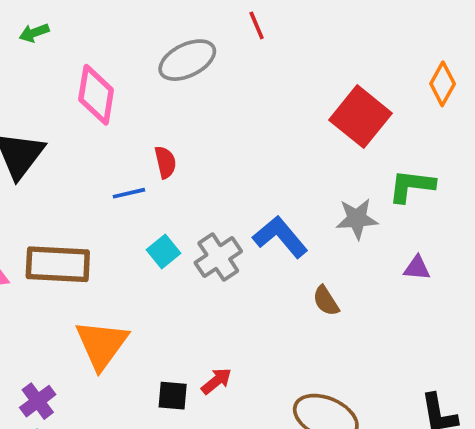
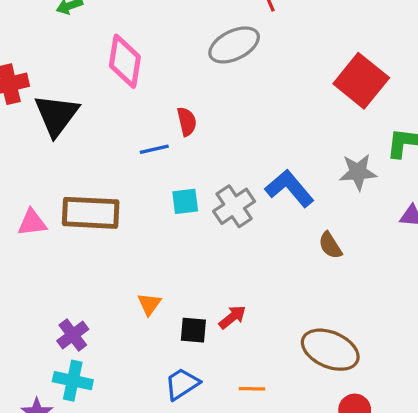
gray ellipse: (187, 60) -> (234, 45), moved
cyan square: (164, 252) -> (185, 201), turned 32
orange triangle: (102, 345) -> (149, 304), moved, size x0.5

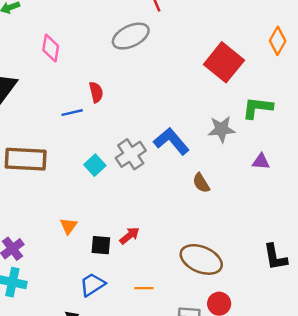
pink diamond: (125, 61) -> (51, 48), size x0.7
cyan square: (185, 201) -> (95, 165), moved, turned -36

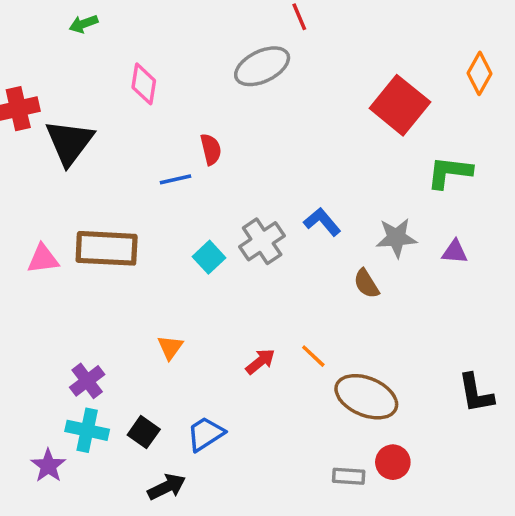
gray star: (222, 129) -> (396, 238), moved
blue L-shape: (171, 141) -> (322, 222), size x0.7
black square: (101, 245) -> (144, 432), moved, turned 30
orange line: (144, 288) -> (313, 356), moved, turned 42

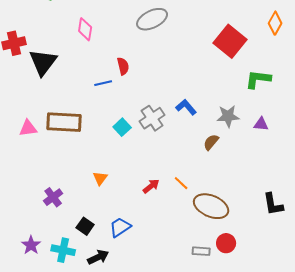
brown semicircle: (366, 284) -> (211, 142), turned 72
cyan cross: (87, 430) -> (63, 250), moved

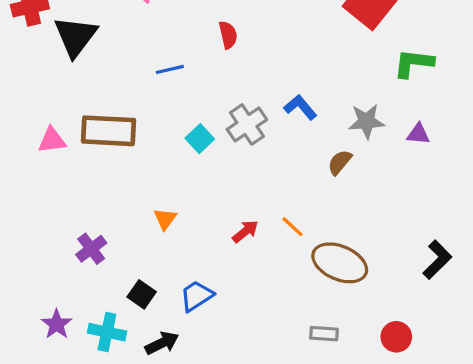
red semicircle: (123, 66) -> (228, 35), moved
black L-shape: (273, 204) -> (437, 260), turned -125
red circle: (226, 243) -> (396, 337), moved

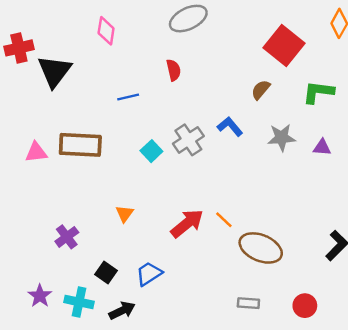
brown semicircle: (340, 162) -> (261, 90), moved
red arrow: (245, 231) -> (187, 223), size x1.6

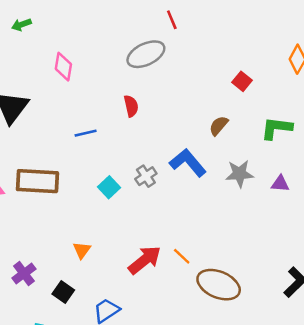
red square: (284, 46) -> (242, 81), size x0.5
blue L-shape: (230, 126) -> (188, 163), size x1.4
gray cross: (188, 140) -> (146, 176), size x0.7
black square: (106, 272) -> (63, 292), moved

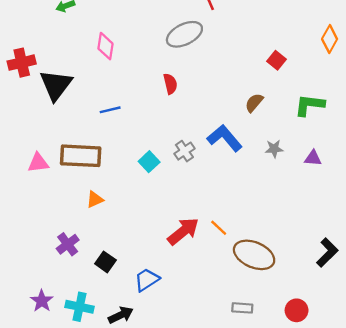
blue line: (86, 133) -> (110, 110), moved
gray star: (240, 174) -> (274, 149), size x0.7
orange triangle: (82, 250) -> (95, 199), moved, turned 30

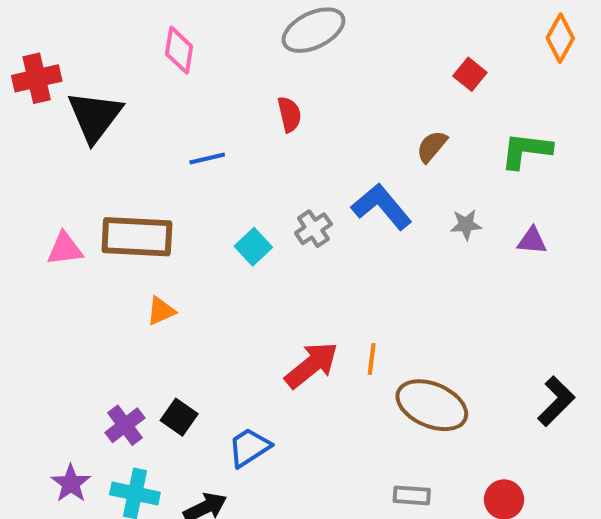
blue line: (110, 110) -> (207, 158), moved
orange line: (219, 228) -> (372, 359), turned 54
purple cross: (68, 244) -> (125, 425), moved

